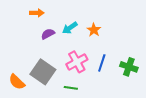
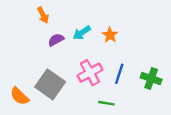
orange arrow: (37, 13) -> (43, 15), turned 64
green line: (71, 88) -> (106, 103), moved

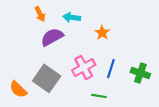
cyan arrow: (82, 33) -> (72, 17), moved, turned 42
purple semicircle: (56, 40) -> (52, 37), size x1.5

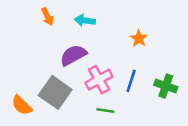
orange star: (102, 33) -> (139, 38), moved
purple semicircle: (52, 37) -> (73, 55), moved
green line: (99, 96) -> (105, 110), moved

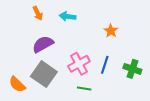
purple semicircle: (73, 55) -> (43, 44), moved

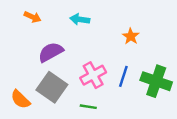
orange arrow: (38, 13) -> (32, 17), moved, turned -40
green cross: (132, 69) -> (156, 81), size x1.4
green line: (84, 88) -> (88, 107), moved

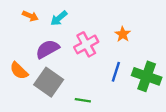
cyan arrow: (80, 19) -> (59, 18), moved, turned -48
pink cross: (93, 75) -> (86, 44), moved
orange semicircle: (20, 99) -> (19, 71), moved

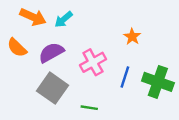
orange arrow: (30, 16) -> (33, 17), size x1.5
pink cross: (86, 44) -> (93, 62), moved
orange semicircle: (19, 71) -> (17, 48), moved

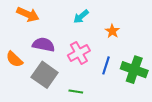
cyan arrow: (64, 19) -> (81, 16), moved
orange semicircle: (17, 48) -> (14, 59), moved
purple semicircle: (51, 53) -> (43, 45), turned 40

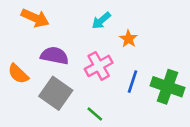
orange star: (112, 31) -> (129, 39), moved
green line: (76, 92) -> (95, 114), turned 32

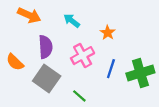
cyan arrow: (101, 21) -> (72, 21), moved, turned 77
purple semicircle: (55, 56) -> (45, 47), turned 75
green cross: (167, 87) -> (140, 73), turned -36

